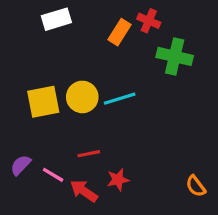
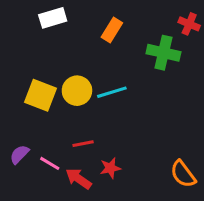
red cross: (149, 21) -> (189, 24), moved
yellow square: (43, 102) -> (41, 95), turned 32
orange semicircle: (196, 186) -> (183, 174), size x1.4

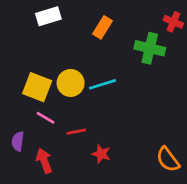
purple semicircle: (19, 154) -> (18, 141), turned -36
pink line: (50, 163) -> (46, 118), moved
red star: (110, 168) -> (101, 154), turned 30
red arrow: (79, 179) -> (44, 161), moved, turned 35

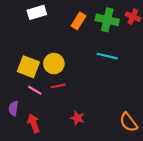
green cross: (150, 48) -> (107, 20), moved
cyan line: (103, 84) -> (107, 56), moved, turned 30
red line: (76, 132) -> (58, 86), moved

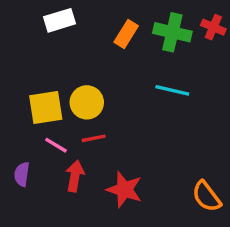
yellow square: (28, 67) -> (46, 108), turned -30
red star: (77, 118) -> (124, 190), size x1.5
red arrow: (34, 123) -> (75, 176), moved, turned 30

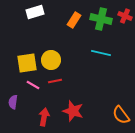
red arrow: (75, 176) -> (44, 117), moved

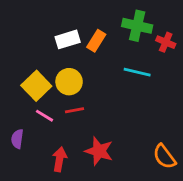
white rectangle: (35, 12) -> (68, 39), moved
red cross: (125, 16) -> (166, 42), moved
orange rectangle: (74, 20) -> (96, 41), moved
yellow square: (27, 63) -> (36, 86), turned -35

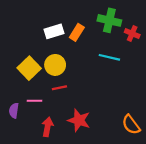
pink line: (45, 116) -> (34, 101), moved, turned -32

